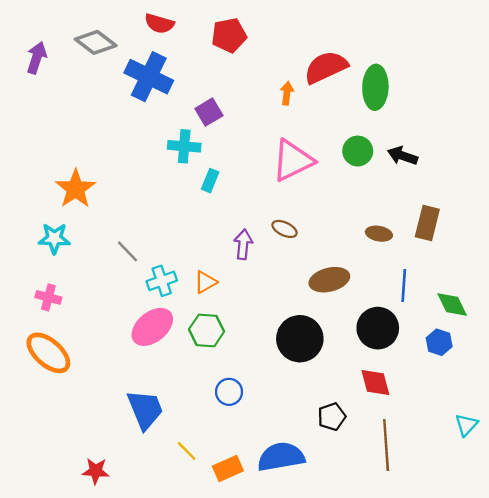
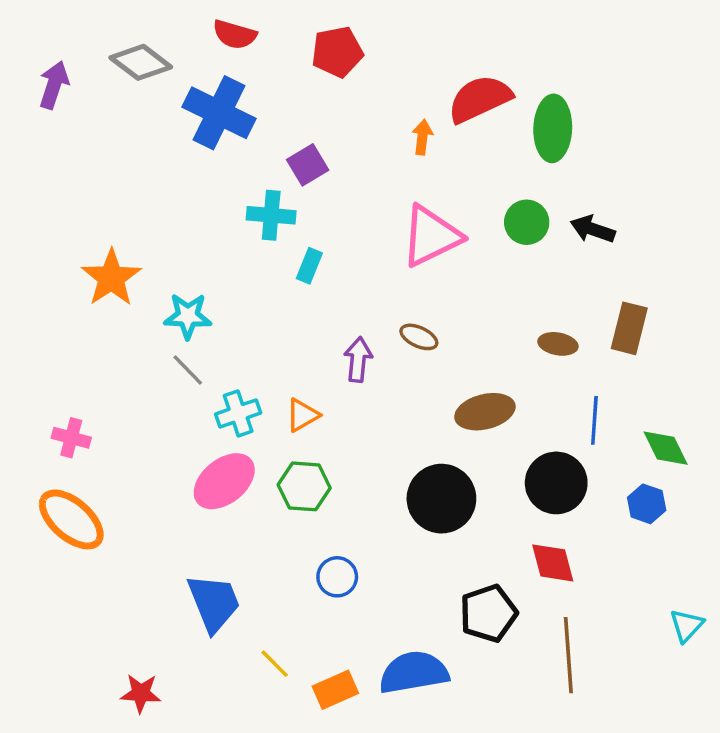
cyan star: (54, 238) -> (188, 316), moved
black pentagon: (332, 417) -> (488, 613), size x1.4

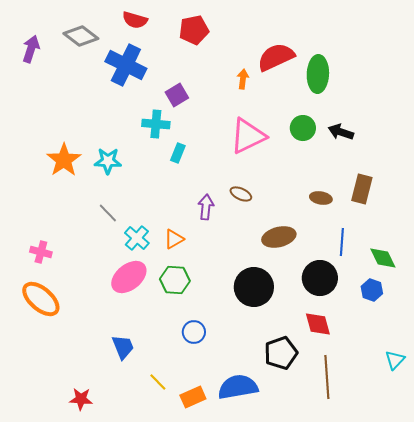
cyan star: (188, 316) -> (108, 161), moved
cyan cross: (238, 413) -> (137, 238), turned -30
blue trapezoid: (214, 603) -> (123, 347), size x0.7

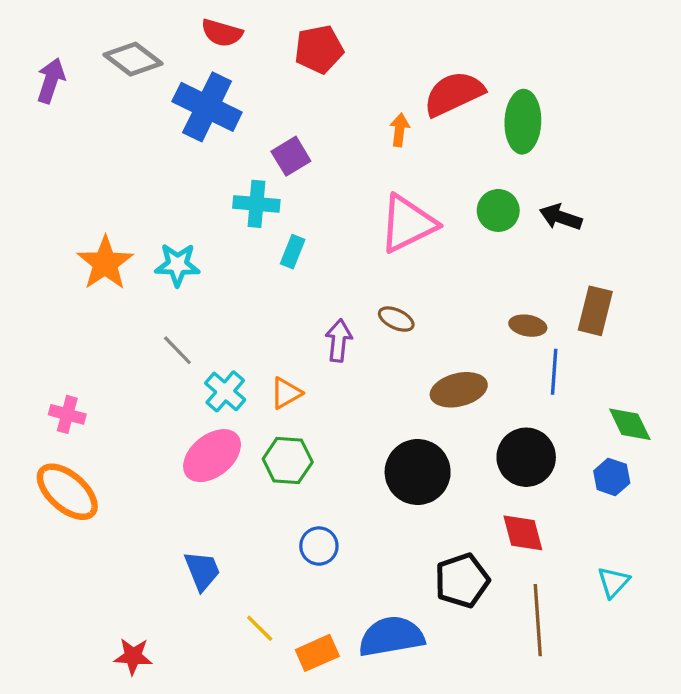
blue line: (342, 242) -> (554, 372), moved
cyan triangle: (395, 360) -> (613, 582), moved

